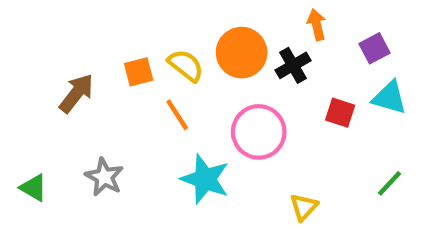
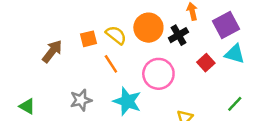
purple square: (375, 48) -> (226, 25), size x1.5
red square: (340, 113) -> (206, 63), turned 30
gray star: (104, 177) -> (81, 100), moved, turned 30

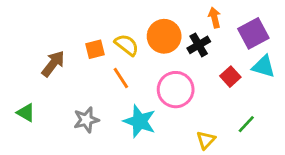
green line: (235, 104) -> (246, 124), moved
green triangle: (27, 106) -> (26, 113), moved

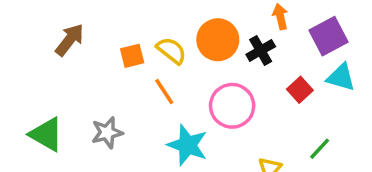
brown arrow: (53, 64) -> (70, 40), moved
green triangle: (26, 113) -> (46, 134), size x1.5
gray star: (86, 120) -> (107, 133), moved

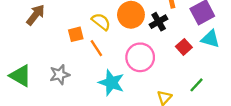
orange square: (132, 56) -> (76, 34), moved

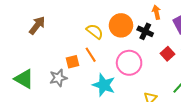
black cross: (159, 22) -> (145, 31), turned -35
orange square: (76, 34) -> (72, 62), moved

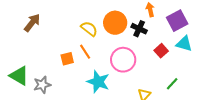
gray star: (58, 78) -> (42, 85), moved

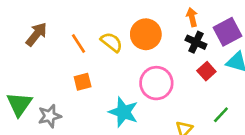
black cross: (139, 29) -> (196, 42), moved
orange line: (85, 52) -> (79, 44), moved
green triangle: (19, 76) -> (19, 104), turned 35

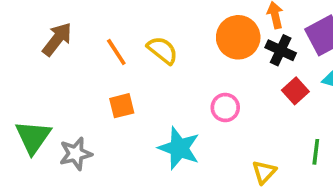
orange circle: (146, 34) -> (238, 37), moved
pink circle: (156, 83) -> (225, 107), size x0.6
green line: (221, 115) -> (316, 152), turned -36

